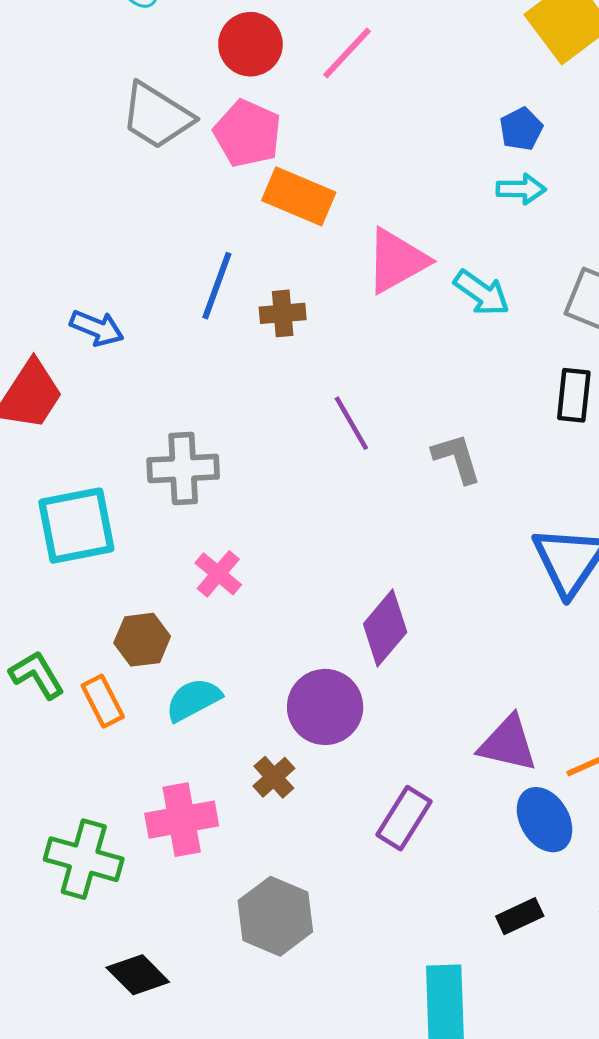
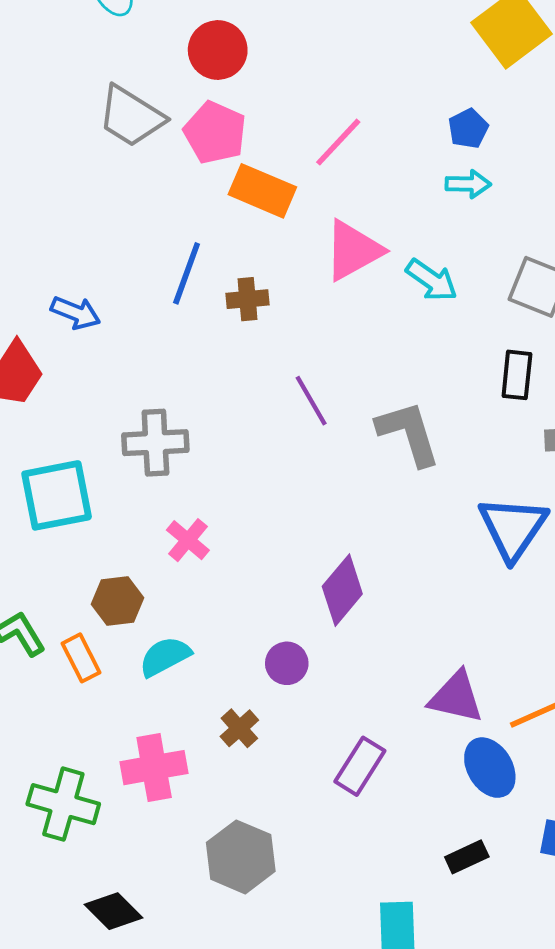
pink line: (347, 53) -> (338, 142), moved
gray L-shape: (457, 458) -> (409, 433), size x1.4
purple circle: (325, 707) -> (287, 663), size x0.6

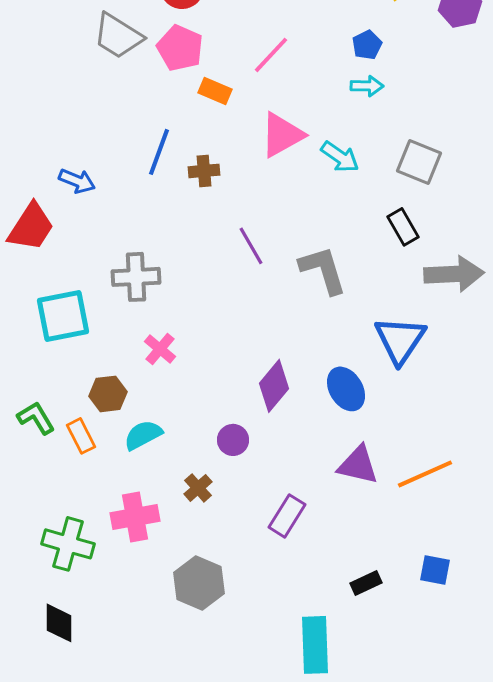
orange rectangle: (262, 191) -> (215, 91), size x0.7
black rectangle: (517, 375) -> (403, 227), turned -36
blue ellipse: (490, 768) -> (346, 389), moved
black diamond: (113, 911) -> (59, 623), moved, turned 45

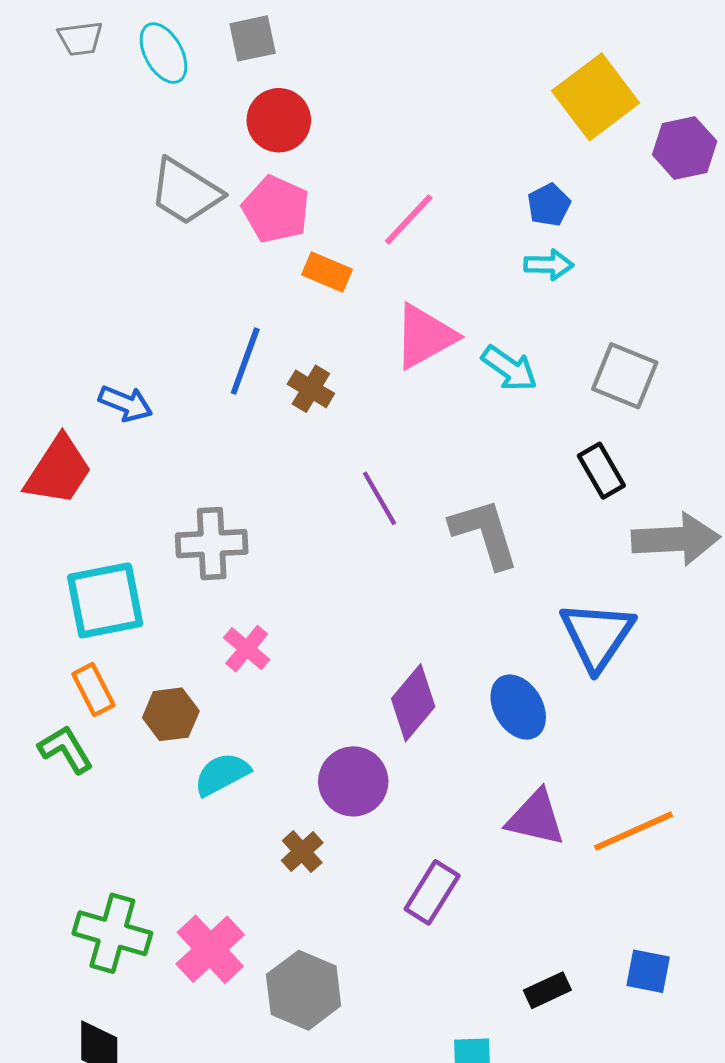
brown cross: (204, 171) -> (311, 389), turned 36
orange rectangle: (81, 436) -> (93, 690), moved
purple circle: (233, 440) -> (353, 781), size x1.5
pink cross: (135, 517) -> (210, 949), moved, turned -33

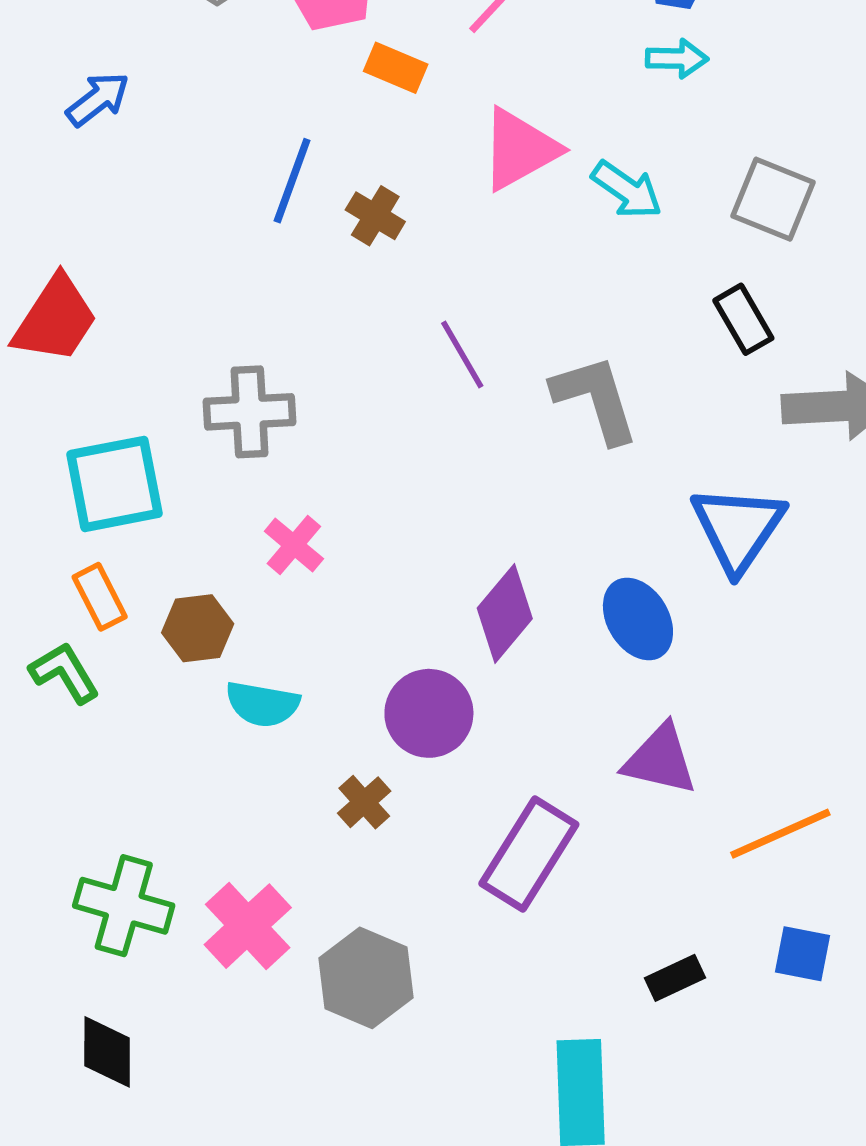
blue arrow: (126, 403) -> (98, 99), moved, turned -60
cyan semicircle: (222, 774) -> (262, 704), turned -142
orange line: (634, 831) -> (780, 834), moved
purple rectangle: (432, 892) -> (529, 854), size x1.4

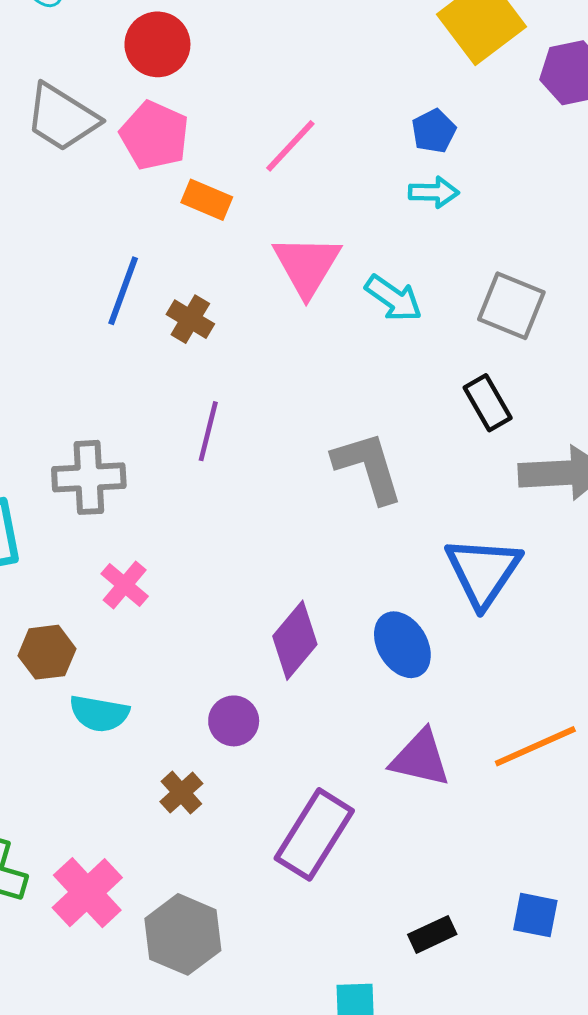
pink triangle: (520, 149) -> (307, 265), turned -30
purple line: (462, 354) -> (208, 431), moved, turned 44
purple circle: (429, 713) -> (234, 721), size x0.7
orange line: (780, 834) -> (535, 746), moved

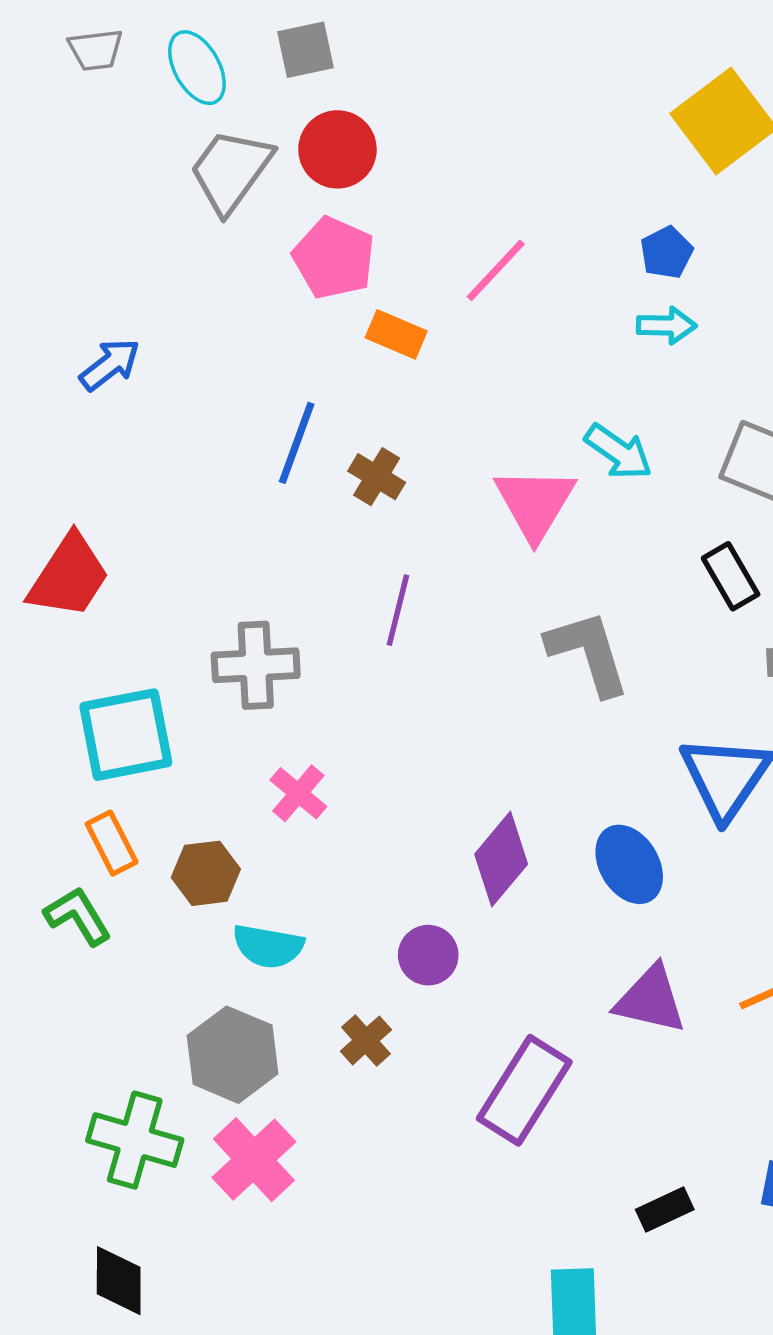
gray trapezoid: (62, 118) -> (231, 171), moved, turned 94
pink triangle: (307, 265) -> (535, 503), moved
gray hexagon: (183, 934) -> (233, 1055), moved

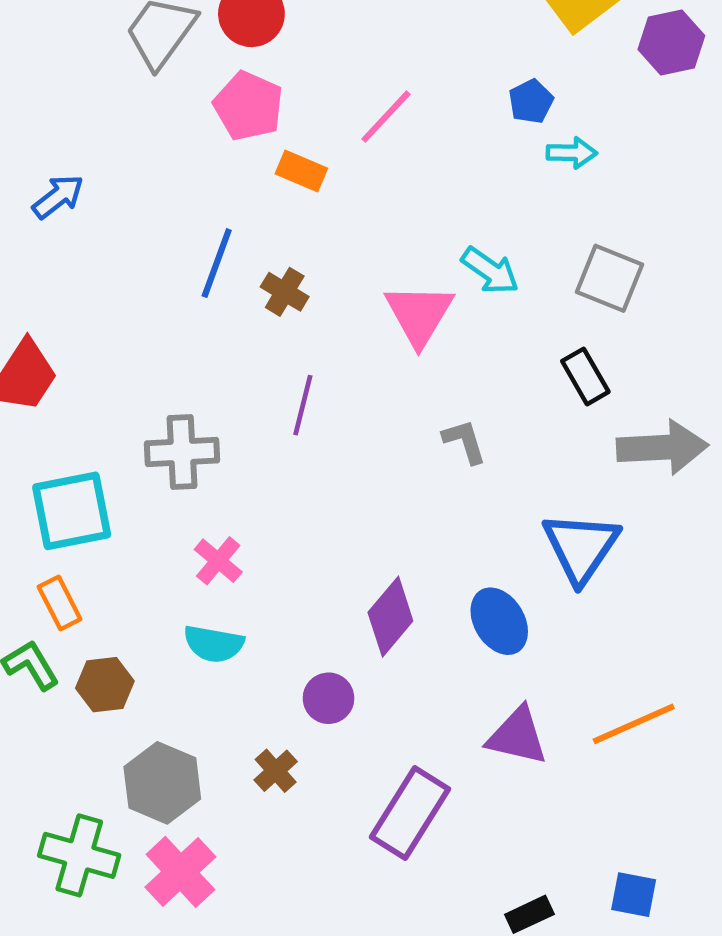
cyan arrow: (667, 325) -> (572, 153), moved
gray L-shape: (588, 653) -> (464, 441), size x0.6
brown hexagon: (206, 873) -> (105, 685), moved
cyan semicircle: (268, 946) -> (214, 644), moved

